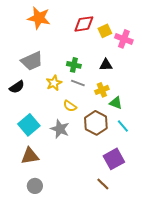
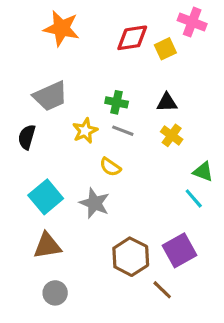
pink cross: (124, 39) -> (192, 22), moved
black semicircle: (17, 87) -> (27, 137), turned 140
yellow cross: (102, 90) -> (172, 135), moved, turned -32
green triangle: (116, 103) -> (203, 172), moved
brown hexagon: (96, 123) -> (131, 257), moved

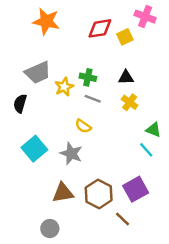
yellow star: (85, 131) -> (64, 87), moved
brown triangle: (47, 246) -> (63, 193), moved
gray circle: (55, 293) -> (50, 229), moved

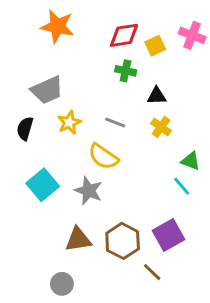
pink cross: (145, 17) -> (192, 35), moved
green cross: (88, 77) -> (126, 71), moved
yellow star: (64, 87) -> (69, 123), moved
yellow semicircle: (83, 126) -> (103, 157), size x1.5

